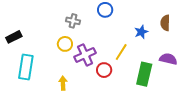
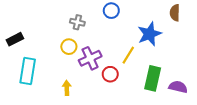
brown semicircle: (165, 23) -> (175, 13), moved
blue star: (141, 32) -> (149, 34), size x1.6
purple semicircle: (168, 59) -> (178, 87), moved

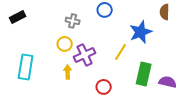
black rectangle: (15, 39) -> (18, 17), moved
red circle: (110, 74) -> (104, 87), moved
yellow arrow: (67, 88) -> (68, 72), moved

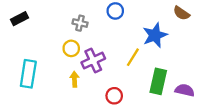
brown semicircle: (165, 12) -> (181, 13), turned -56

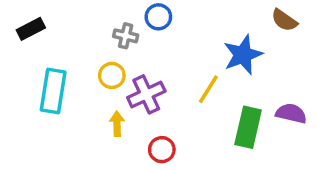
blue circle: (115, 11) -> (158, 17), moved
cyan rectangle: (28, 74) -> (53, 91), moved
purple semicircle: (185, 90) -> (291, 113), moved
red circle: (114, 96) -> (162, 150), moved

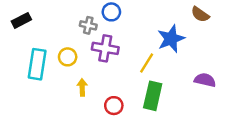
yellow circle: (112, 75) -> (68, 57), moved
purple cross: (146, 94) -> (105, 48), moved, turned 35
green rectangle: (248, 127) -> (153, 96), moved

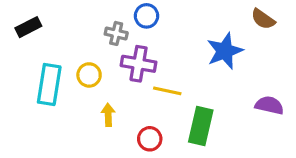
yellow line: (147, 63) -> (167, 91), moved, turned 70

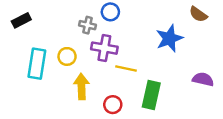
yellow arrow: (108, 115) -> (81, 87), size x1.5

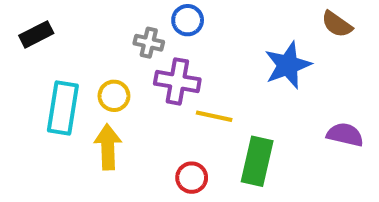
yellow arrow: (81, 87) -> (108, 147), moved

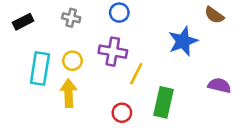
gray cross: (149, 43) -> (71, 18), moved
yellow line: (214, 116) -> (136, 74), turned -75

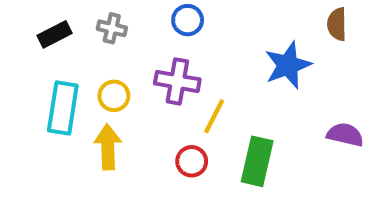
brown semicircle: (214, 15) -> (337, 24), turned 54
black rectangle: (23, 22) -> (55, 34), moved
red circle: (122, 113) -> (192, 161), moved

